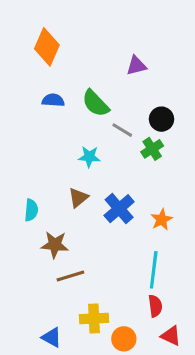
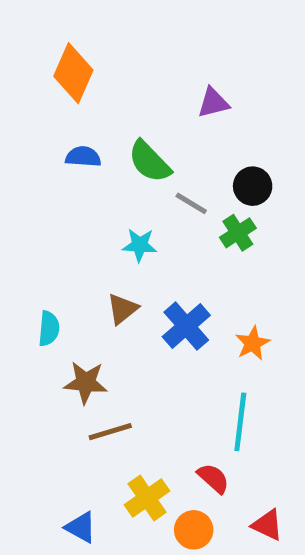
red semicircle: (155, 306) -> (213, 478), moved, turned -40
yellow cross: (94, 318) -> (147, 498), turned -32

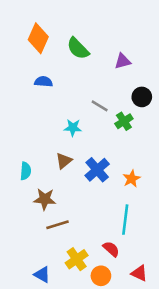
purple triangle: (213, 103) -> (123, 61), moved
green semicircle: (149, 162) -> (78, 48), moved
black circle: (253, 186) -> (142, 97), moved

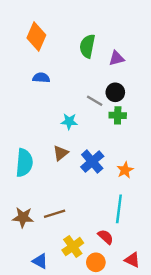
green semicircle: (78, 48) -> (87, 46), moved, turned 55
black circle: (142, 97) -> (115, 92), moved
green cross: (124, 121) -> (118, 115), turned 35
cyan semicircle: (26, 171) -> (24, 163), size x1.6
brown star: (45, 199) -> (23, 217), moved

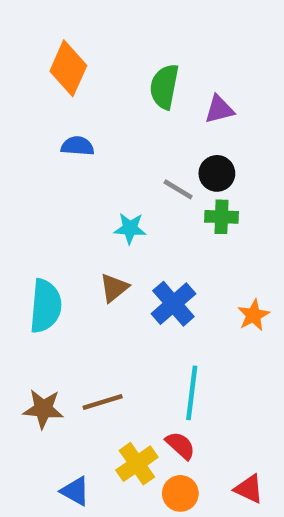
orange star: (125, 170) -> (253, 315), moved
cyan line: (119, 209) -> (192, 393), moved
red semicircle: (106, 237) -> (180, 445), moved

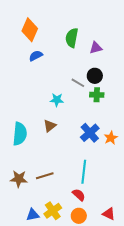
blue semicircle: (77, 146) -> (36, 56), moved, turned -32
blue cross: (173, 304) -> (90, 133), moved
yellow cross: (137, 464) -> (53, 211), moved
blue triangle: (75, 491) -> (33, 215), turned -40

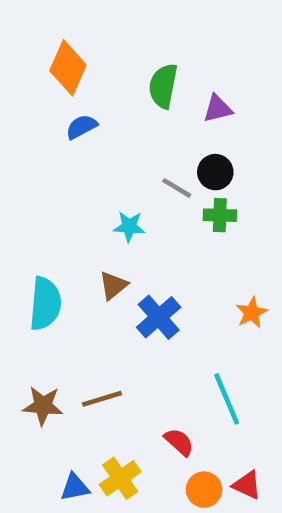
blue cross: (90, 133) -> (159, 317), moved
cyan line: (84, 172) -> (227, 399), moved, turned -30
orange circle: (79, 216) -> (204, 490), moved

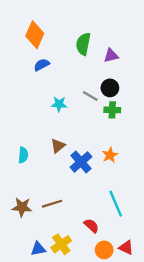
cyan star: (129, 227) -> (59, 104), moved
cyan semicircle: (45, 304) -> (23, 155), size x0.6
orange star: (252, 313) -> (110, 155), moved

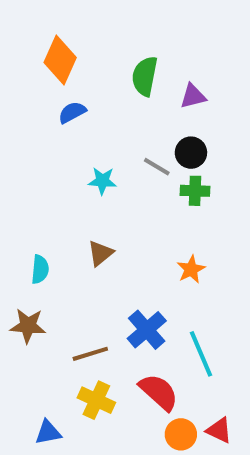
blue cross: (81, 162) -> (147, 330), moved
brown star: (22, 207) -> (28, 326), moved
red semicircle: (91, 226) -> (159, 392), size x1.5
yellow cross: (61, 244) -> (96, 400), moved, turned -30
blue triangle: (38, 249) -> (48, 432), moved

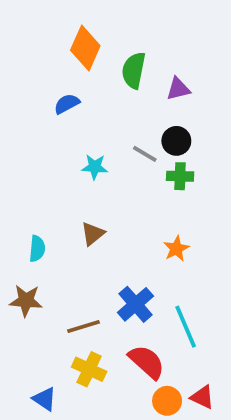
orange diamond: (60, 60) -> (85, 48), moved
blue triangle: (48, 432) -> (45, 399), turned 45

